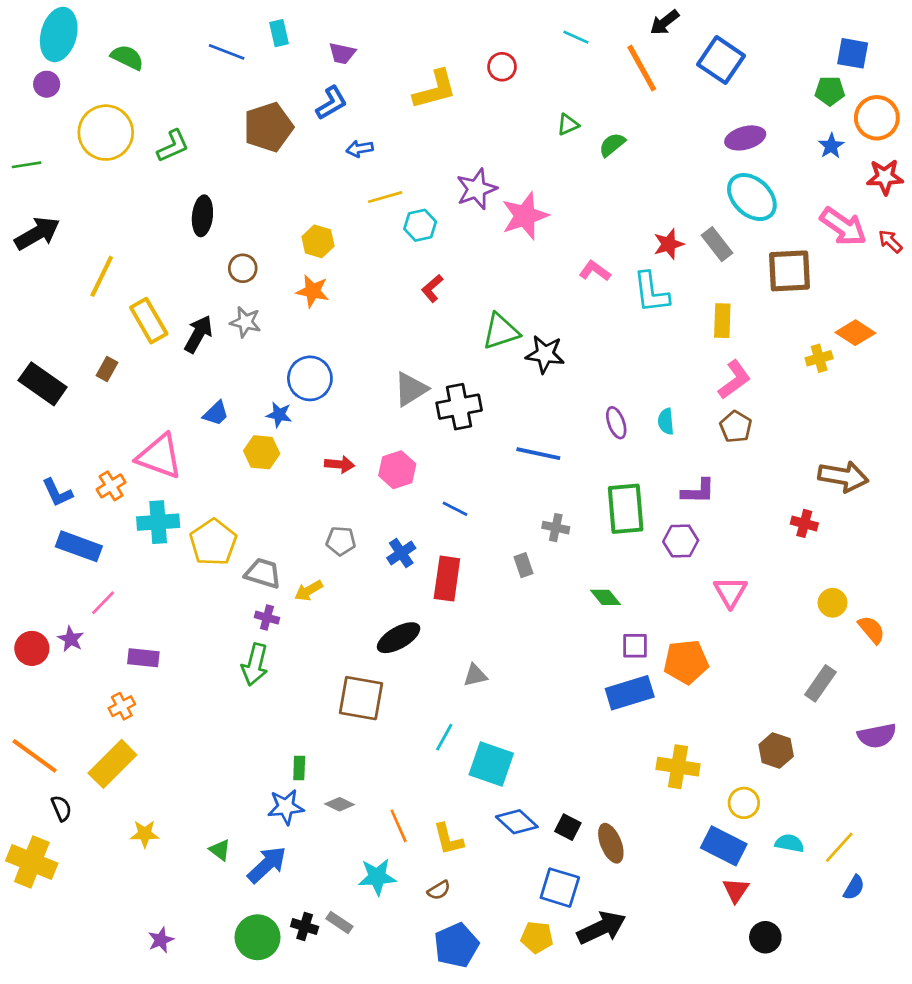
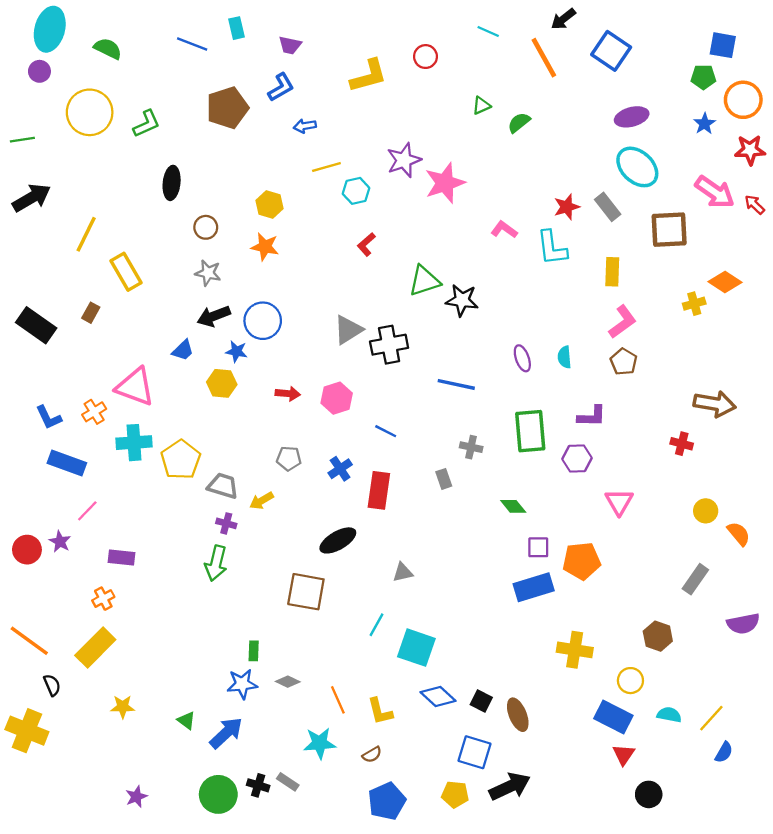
black arrow: (198, 334) -> (214, 316), moved, turned -140

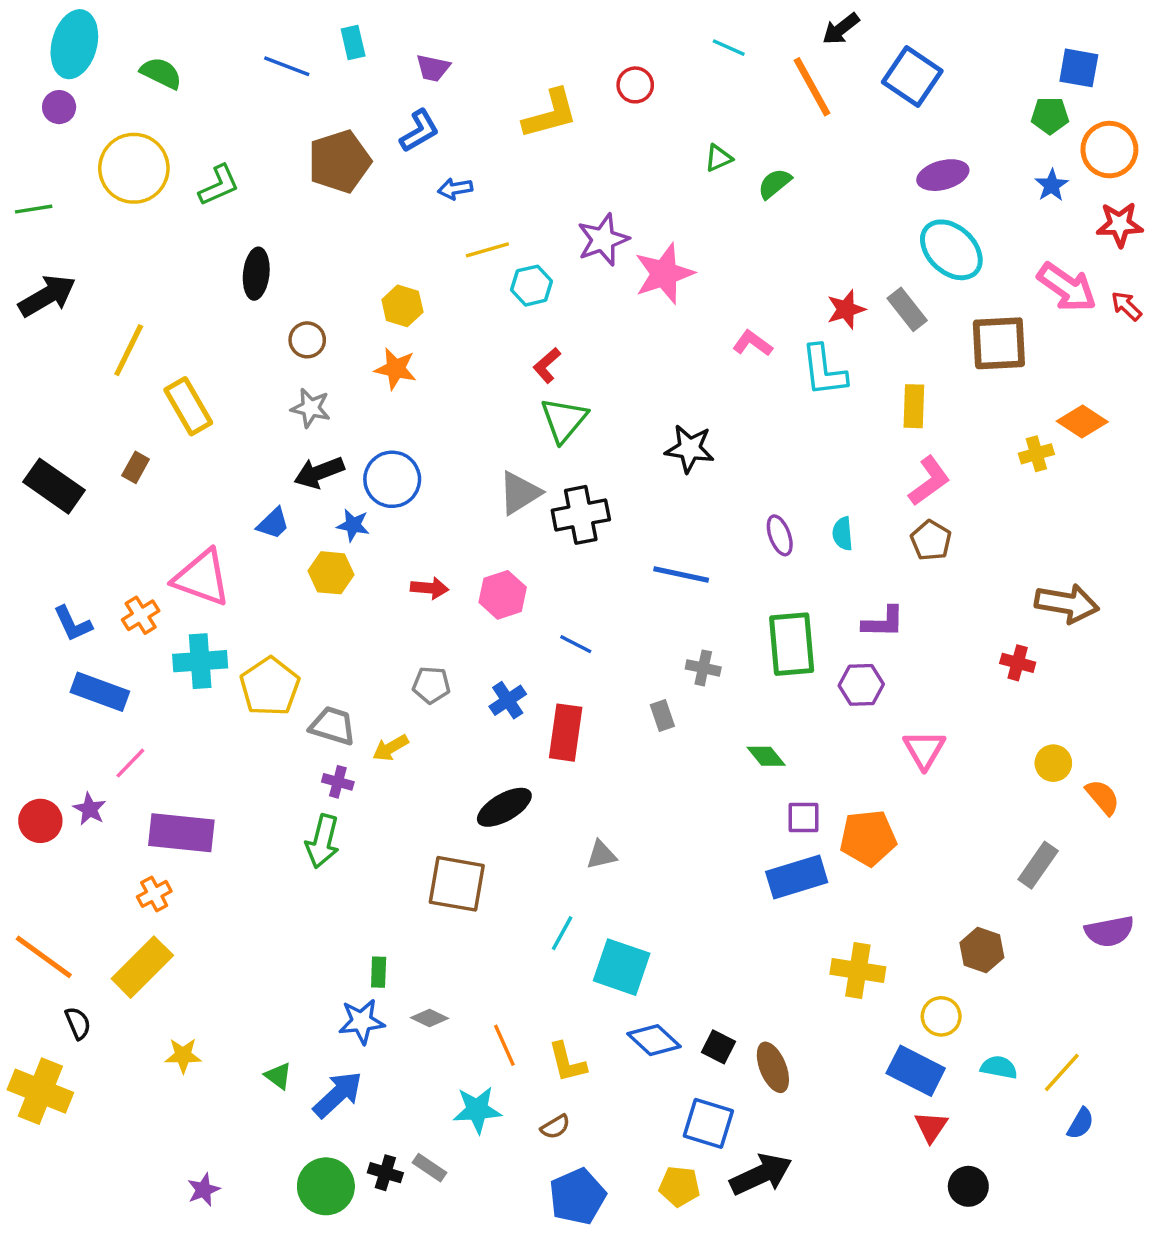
green triangle: (424, 281) -> (564, 420), moved, turned -32
purple rectangle: (121, 558) -> (181, 833), size x1.6

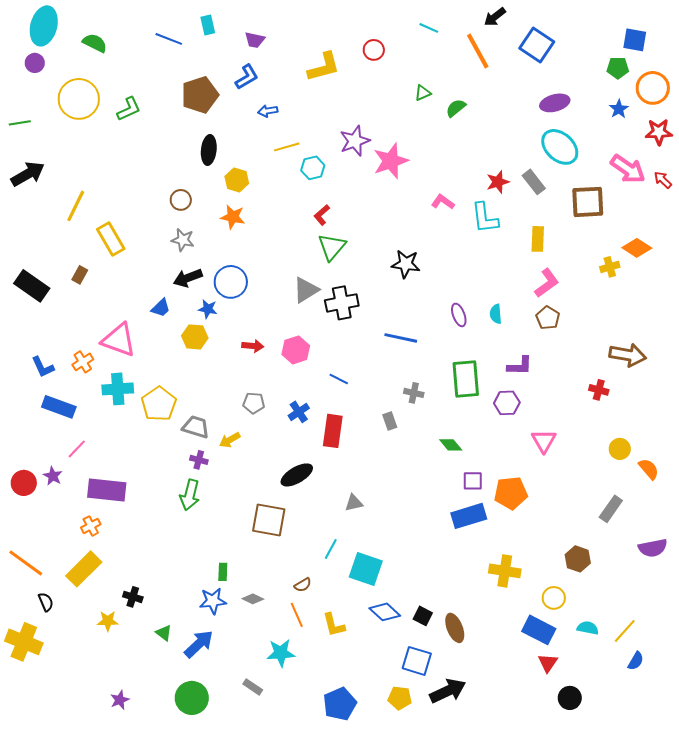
black ellipse: (256, 274) -> (209, 150), moved
brown semicircle: (555, 1127) -> (303, 585), moved
black cross: (385, 1173) -> (133, 597), moved

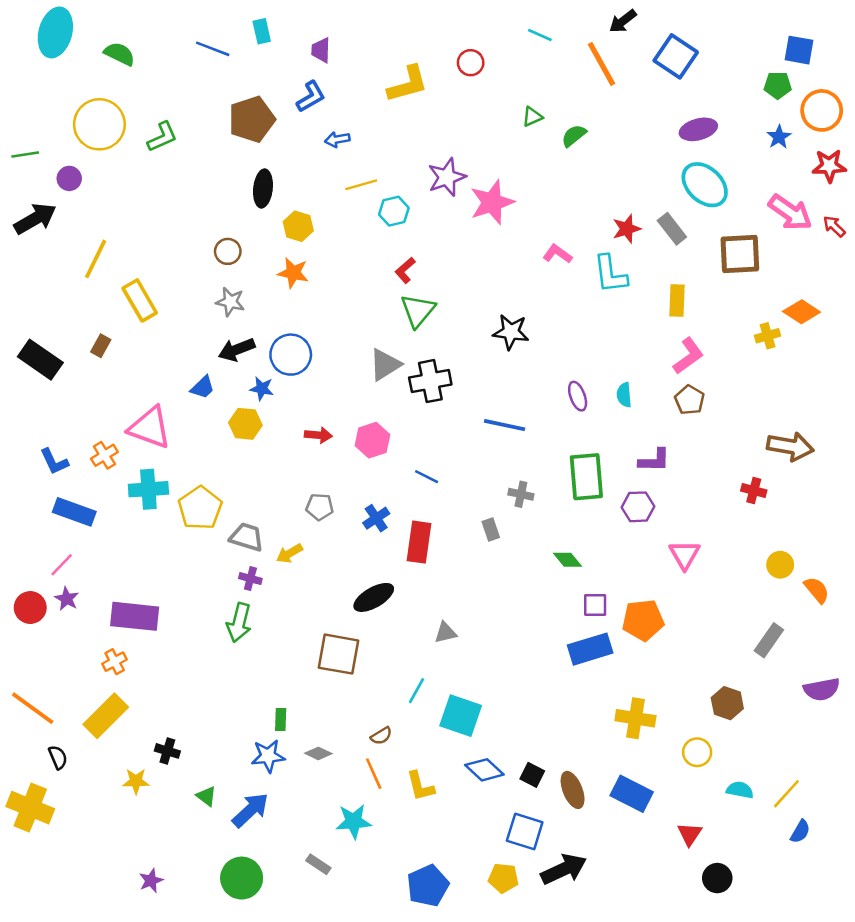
purple trapezoid: (255, 40) -> (321, 50), turned 80
purple circle: (35, 63) -> (69, 178), moved
pink line: (77, 449) -> (62, 565), moved
blue rectangle: (539, 630) -> (632, 794), moved

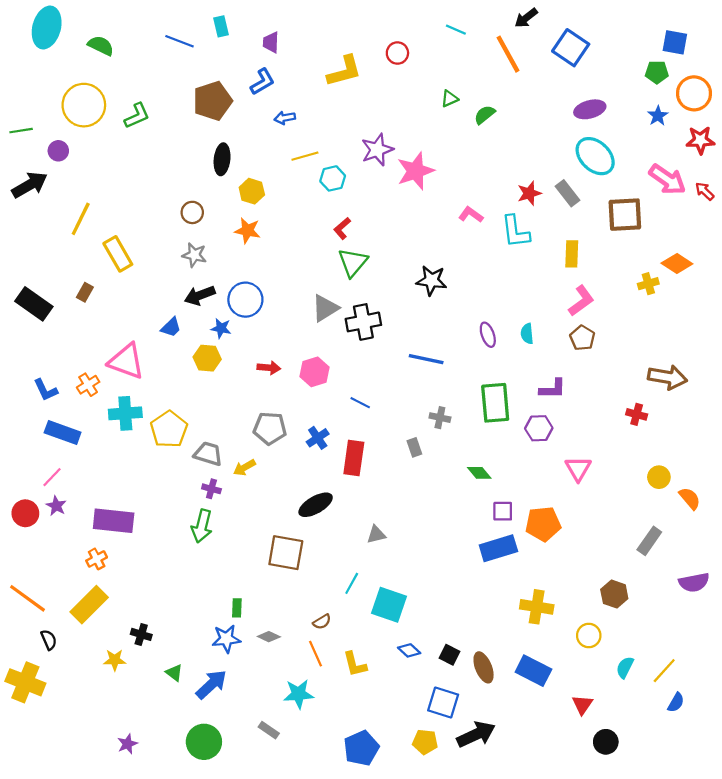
gray pentagon: (320, 507) -> (270, 428), size x1.4
blue diamond: (484, 770) -> (409, 650), size x0.7
cyan semicircle: (740, 790) -> (625, 667), turned -75

